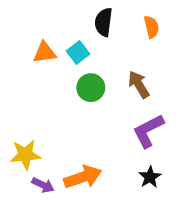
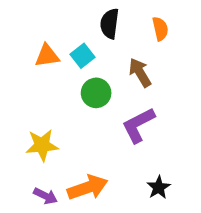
brown arrow: (139, 84) -> (140, 73), moved
purple L-shape: (148, 131) -> (138, 125), moved
yellow star: (25, 155) -> (42, 145), moved

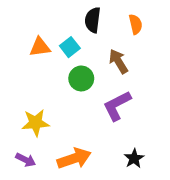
purple arrow: (45, 196) -> (26, 160), moved

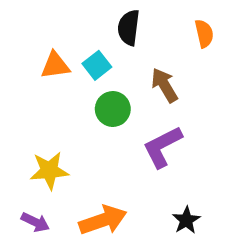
orange semicircle: (136, 24) -> (204, 34), moved

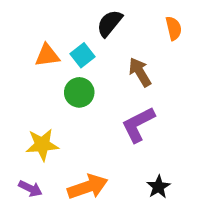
black semicircle: (129, 28) -> (110, 23), turned 32
green circle: (113, 109) -> (79, 92), moved

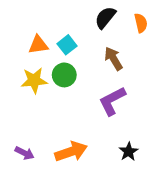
black semicircle: (110, 23) -> (105, 17), moved
yellow star: (42, 145) -> (34, 80), moved

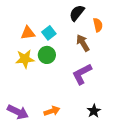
orange semicircle: (141, 23) -> (98, 25), moved
orange arrow: (71, 152) -> (52, 111), size x0.7
purple arrow: (25, 153) -> (18, 112), size x1.5

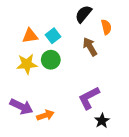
purple L-shape: (82, 74) -> (89, 98), moved
orange arrow: (52, 111) -> (45, 115), moved
purple arrow: (18, 112) -> (21, 107), moved

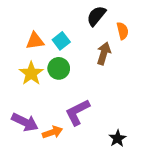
brown arrow: (90, 47) -> (104, 53), turned 48
yellow star: (27, 64) -> (31, 73), turned -30
purple L-shape: (89, 98) -> (77, 112), moved

